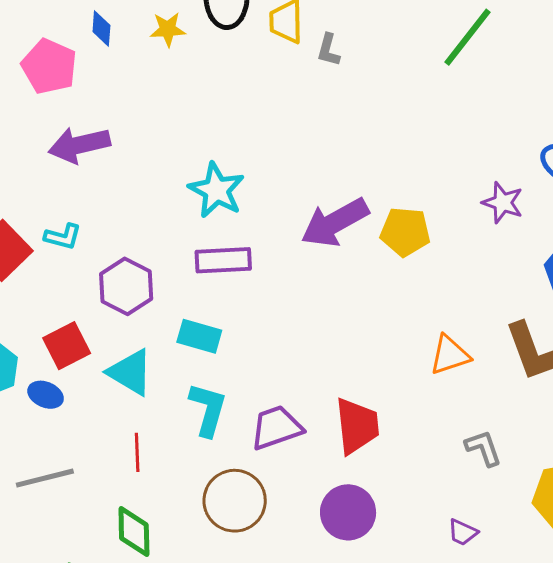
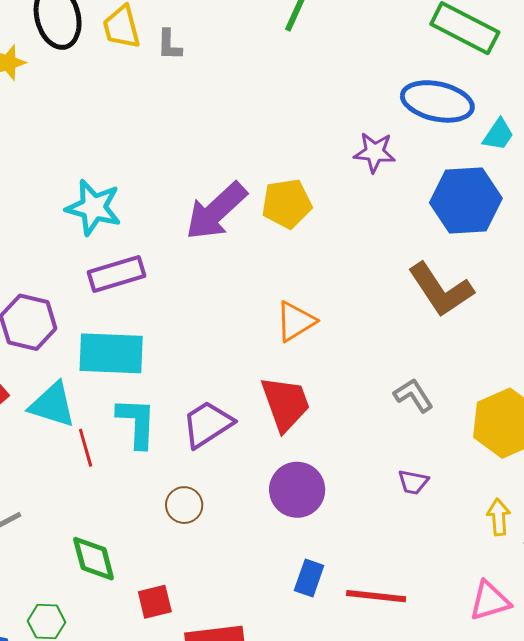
cyan rectangle: (199, 336) -> (111, 353), size x1.5
orange triangle: (450, 355) -> (296, 321), moved
red line: (137, 452) -> (86, 448), moved
brown circle: (235, 501) -> (184, 505), size x0.6

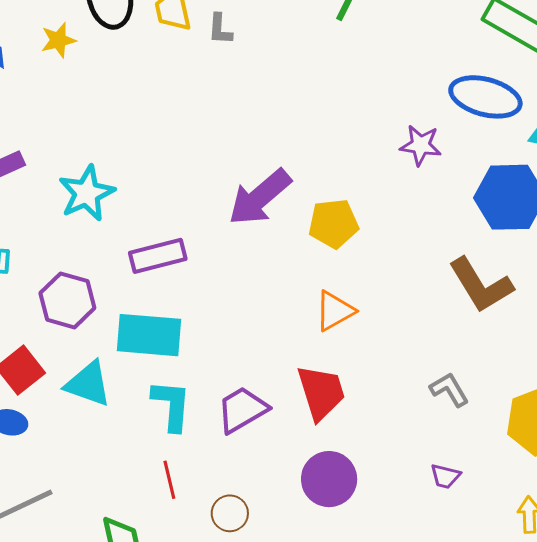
yellow pentagon: (287, 204) -> (333, 224), moved
cyan star: (93, 207) -> (87, 193), moved, turned 30
red line: (86, 448) -> (169, 480), moved
brown circle: (184, 505) -> (230, 513), moved

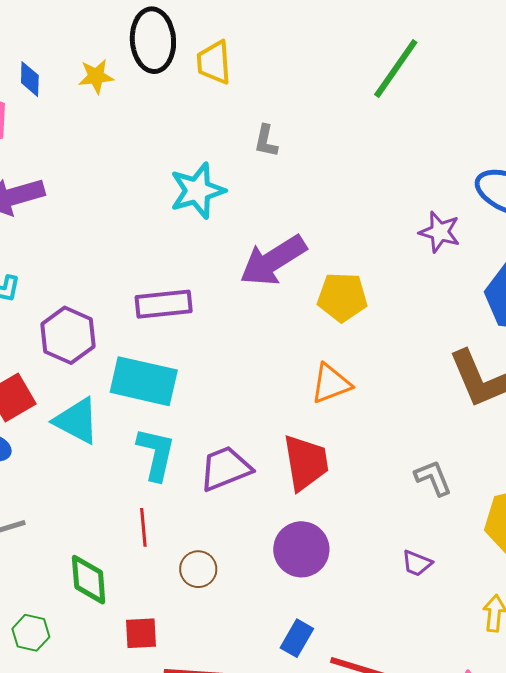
gray L-shape: (220, 29) -> (266, 141), moved
cyan star: (87, 193) -> (197, 191), moved

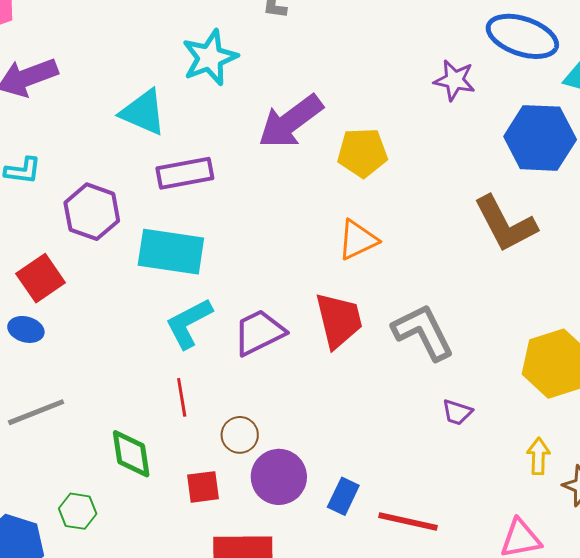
cyan triangle: (77, 421) -> (143, 112), moved
cyan L-shape: (156, 454) -> (189, 323), turned -126
gray L-shape: (433, 478) -> (423, 332), moved, size x1.6
purple circle: (301, 549) -> (279, 477), moved
red square: (141, 633) -> (203, 487), moved

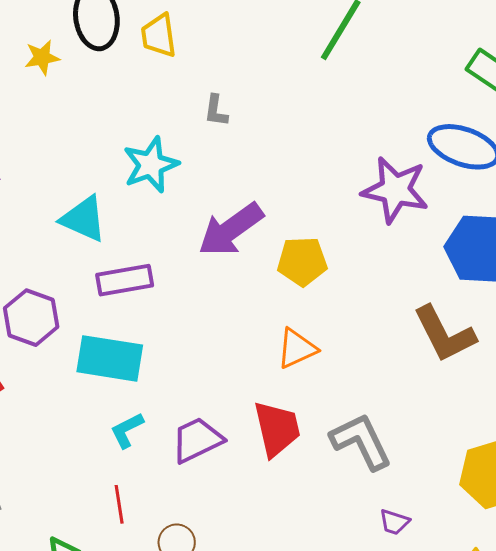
purple star: (455, 80) -> (395, 190), size x1.6
cyan L-shape: (189, 323) -> (127, 430), size x0.7

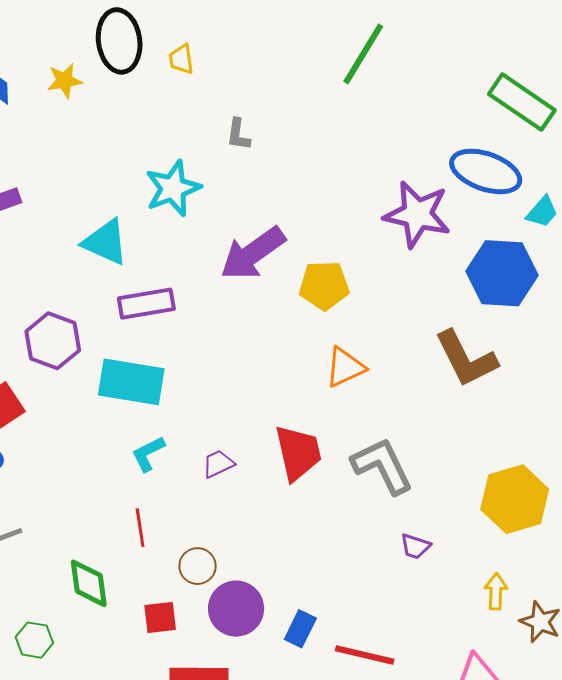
yellow trapezoid: (159, 36) -> (181, 59), size x0.7
orange triangle: (297, 348) -> (345, 367), moved
purple trapezoid: (197, 440) -> (218, 464), size x0.6

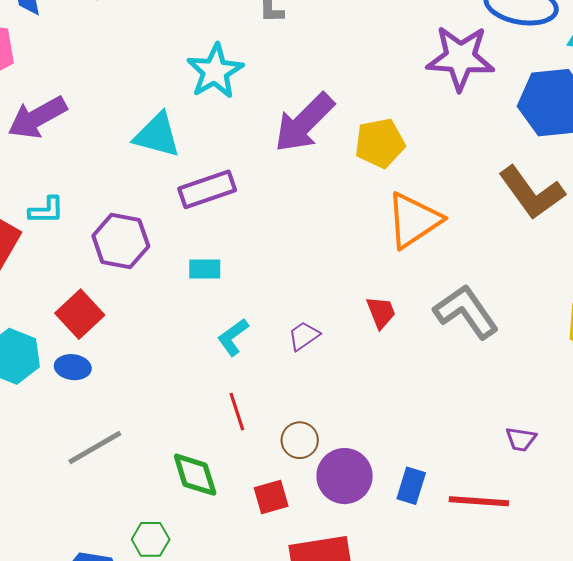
orange triangle: (345, 367) -> (414, 220), size x1.4
cyan rectangle: (131, 382) -> (205, 269), size x0.5
red trapezoid: (298, 453) -> (381, 312), size x0.6
purple trapezoid: (415, 546) -> (521, 439), moved

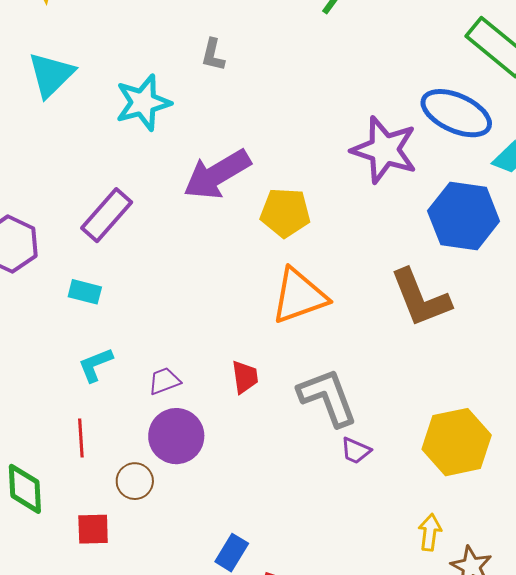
cyan triangle: (157, 135) -> (51, 75), moved, turned 46
purple rectangle: (207, 189) -> (107, 215), turned -44
purple trapezoid: (521, 439) -> (356, 451), moved
purple circle: (345, 476) -> (176, 436), moved

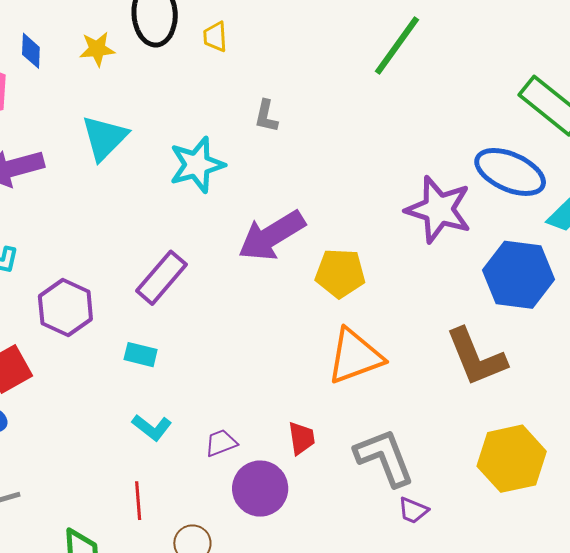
cyan L-shape: (95, 365) -> (152, 427), turned -120
purple circle: (176, 436) -> (260, 489), moved
yellow hexagon: (457, 442) -> (512, 459), moved

